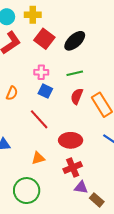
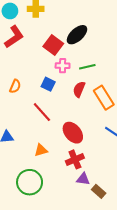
red square: (44, 39) -> (53, 45), moved
pink cross: (41, 72) -> (63, 66), moved
green line: (75, 73) -> (87, 67), moved
red ellipse: (71, 140) -> (73, 133), turned 50

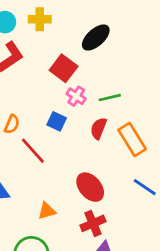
black ellipse: (77, 35) -> (96, 38), moved
pink cross: (63, 66) -> (76, 96), turned 32
red line: (42, 112) -> (33, 151), moved

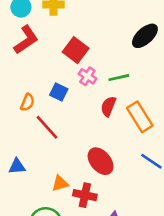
black ellipse: (96, 38) -> (145, 36), moved
blue square: (57, 121) -> (59, 92), moved
red cross: (93, 223) -> (85, 195), moved, turned 35

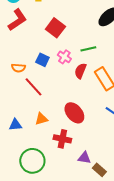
pink cross: (87, 76) -> (64, 57), moved
orange semicircle: (27, 102) -> (18, 68), turned 72
blue triangle: (17, 166) -> (15, 125), moved
orange triangle: (60, 183) -> (41, 119), moved

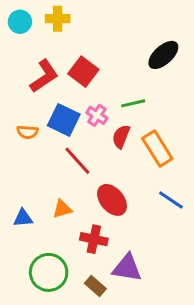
red L-shape: (17, 20) -> (44, 76), moved
blue square: (42, 60) -> (64, 120), size x1.5
red line: (33, 87) -> (77, 161), moved
purple triangle: (84, 158) -> (127, 268), size x1.5
brown rectangle: (99, 170) -> (95, 286), moved

